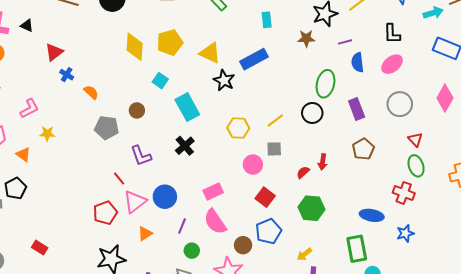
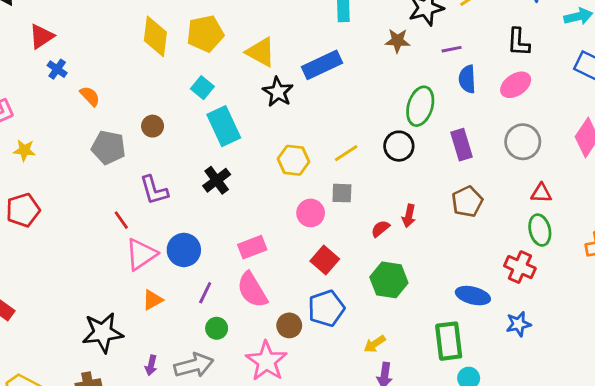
cyan square: (160, 81) -> (202, 88), moved
red triangle: (415, 140) -> (541, 193), turned -49
red pentagon: (105, 213) -> (23, 210), moved

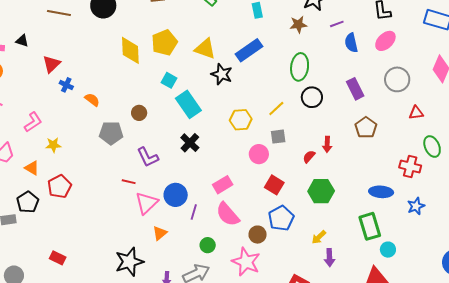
green ellipse: (420, 106) -> (300, 67), moved
red line: (121, 220) -> (129, 182), turned -32
green ellipse: (540, 230) -> (432, 147), moved
purple line: (205, 293) -> (194, 212), moved

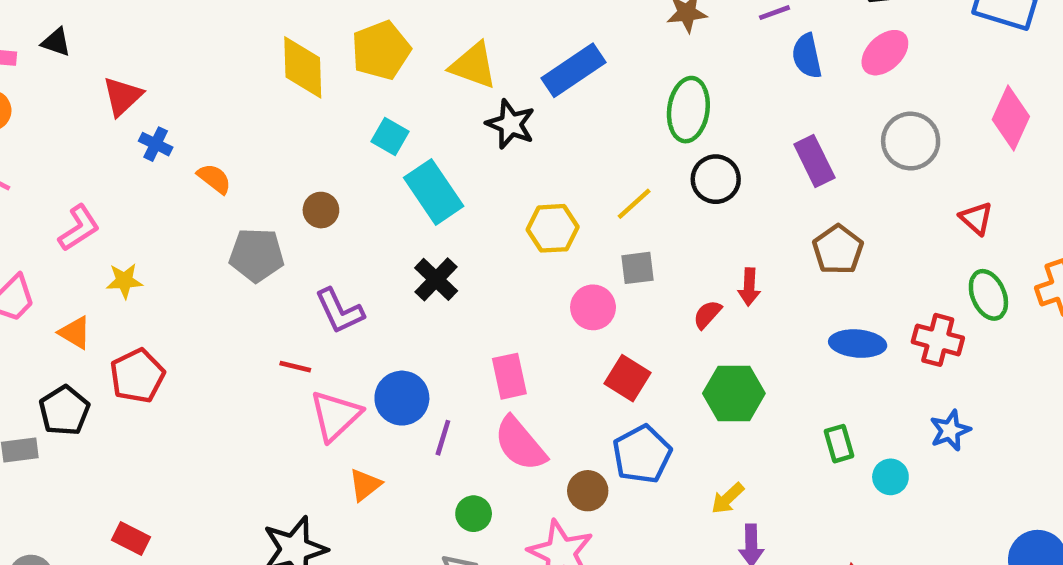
red triangle: (416, 113) -> (976, 218), moved, turned 49
pink rectangle: (223, 185) -> (509, 376), turned -72
blue ellipse: (381, 192) -> (858, 344), moved
green rectangle: (370, 226) -> (839, 444), moved, size x0.6
cyan circle: (388, 250) -> (890, 477), moved

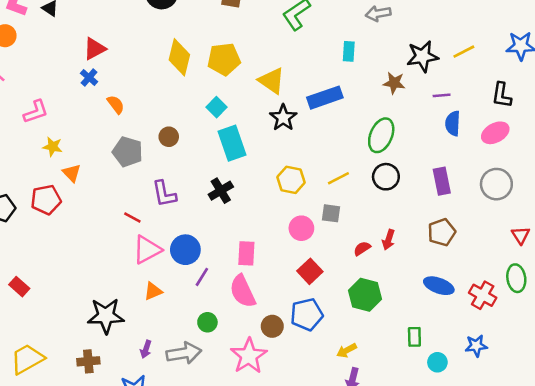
red triangle: (123, 96) -> (95, 49), moved
orange triangle: (75, 333) -> (72, 173), moved

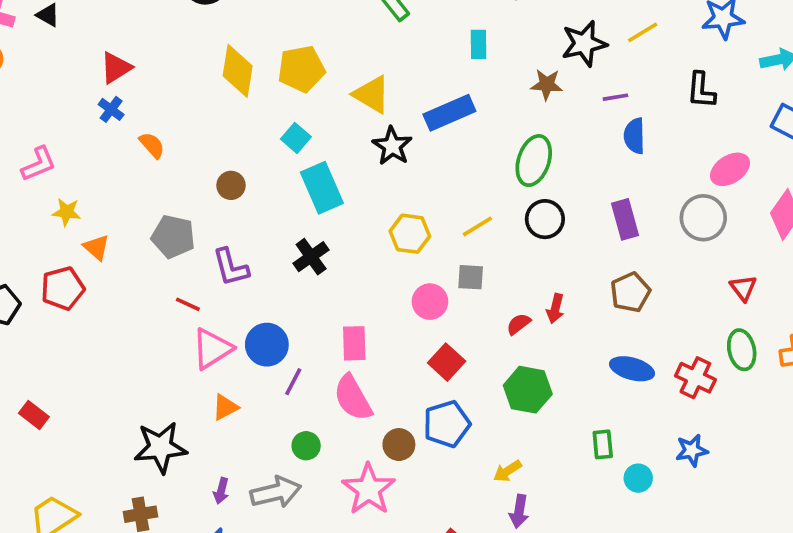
pink ellipse: (495, 133) -> (730, 169), moved
gray pentagon: (128, 152) -> (173, 237), moved

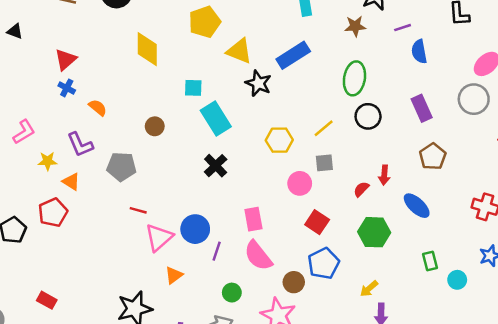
yellow pentagon: (301, 69) -> (205, 22), moved
cyan square: (296, 138) -> (193, 88), turned -30
purple L-shape: (231, 267) -> (80, 145), moved
blue ellipse: (632, 369) -> (417, 206), moved, turned 36

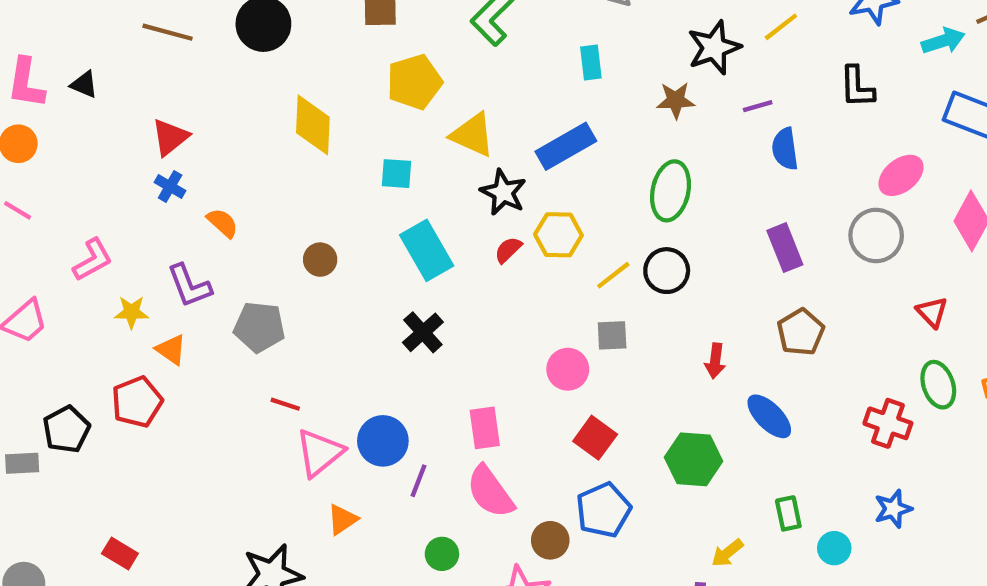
cyan square: (193, 88) -> (396, 174), moved
black circle: (368, 116) -> (667, 271), moved
yellow hexagon: (279, 140) -> (558, 235), moved
red semicircle: (361, 189) -> (508, 250), moved
yellow arrow: (369, 289) -> (727, 553), moved

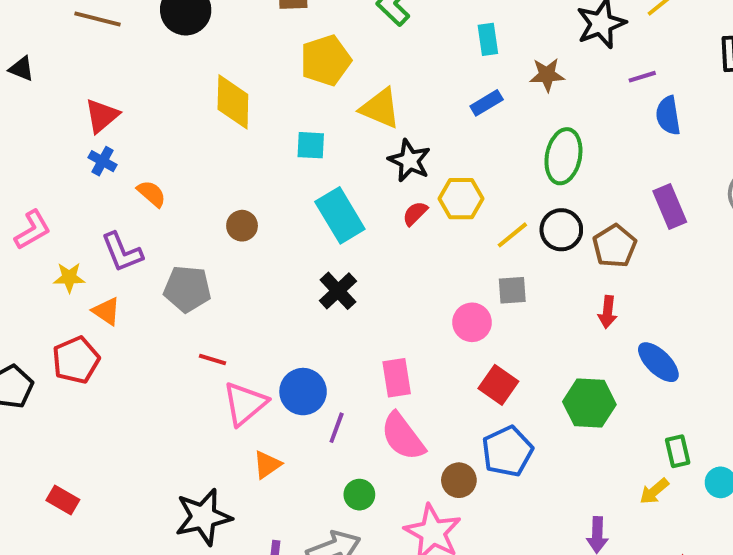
brown star: (676, 100) -> (547, 75), moved
blue rectangle: (566, 146) -> (487, 103), moved, size x0.6
brown pentagon: (801, 332) -> (614, 246), moved
yellow arrow: (727, 553) -> (654, 491), moved

